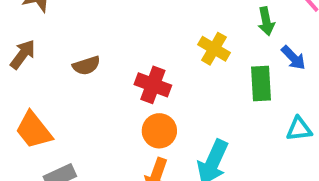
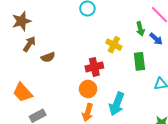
brown arrow: (23, 54) -> (29, 44), moved
blue arrow: (293, 58) -> (156, 39), moved
red cross: (153, 85) -> (94, 67), moved, turned -30

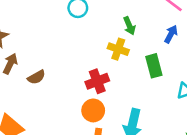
green arrow: (140, 29) -> (129, 26), moved
blue arrow: (156, 39) -> (171, 34), turned -96

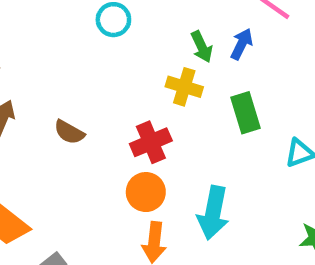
blue arrow: (171, 34) -> (242, 44), moved
brown semicircle: (36, 77) -> (69, 132), moved, turned 60

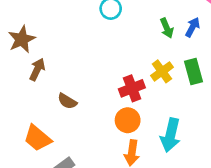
yellow cross: (184, 87) -> (162, 71), moved, turned 35
brown semicircle: (69, 132) -> (67, 101), moved

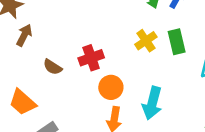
red cross: (132, 88) -> (91, 58), moved

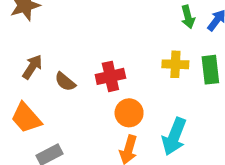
brown arrow: (24, 35) -> (32, 67), moved
yellow cross: (146, 41) -> (175, 64), turned 30

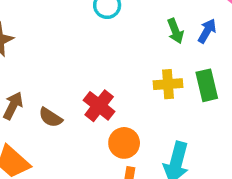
red cross: (110, 76) -> (99, 106), turned -32

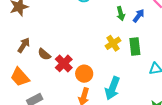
yellow cross: (168, 84) -> (113, 43), turned -35
red cross: (99, 106) -> (64, 63), moved

